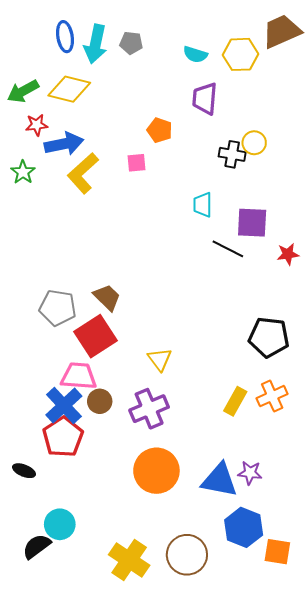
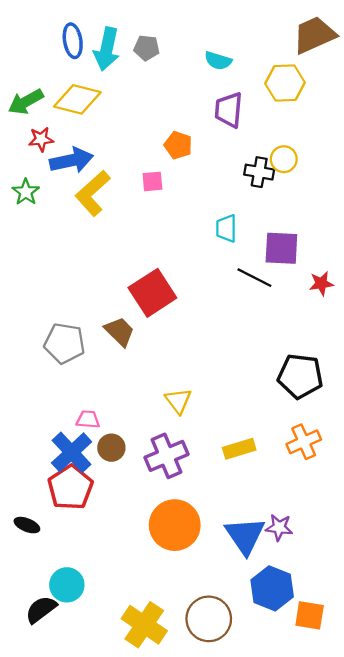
yellow hexagon: (241, 54) -> (285, 83), moved
red square: (95, 336) -> (152, 293), moved
pink trapezoid: (79, 376) -> (88, 420), size x0.6
yellow rectangle: (235, 401) -> (239, 449), moved, turned 44
blue triangle: (219, 480) -> (245, 536), turned 45

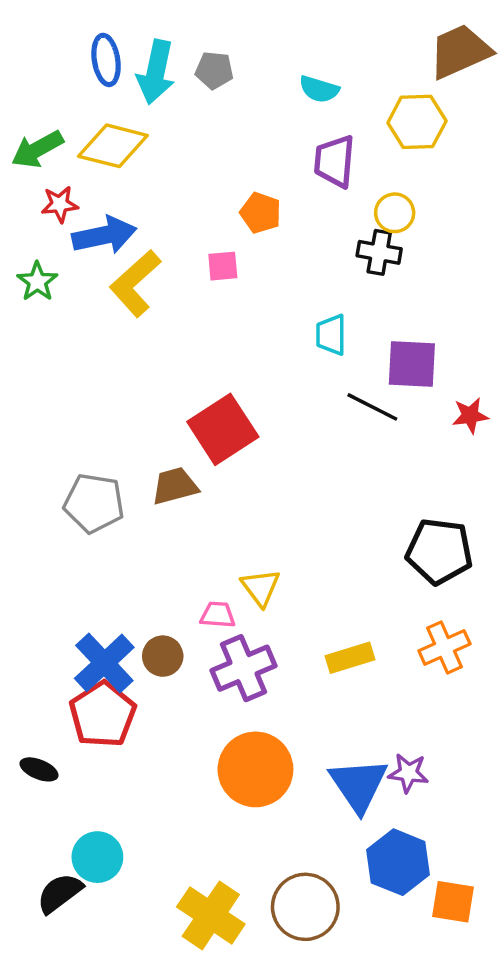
yellow circle: (284, 159) -> (395, 213), moved
brown trapezoid: (120, 332) -> (175, 486), turned -60
pink trapezoid: (88, 420) -> (218, 615), moved

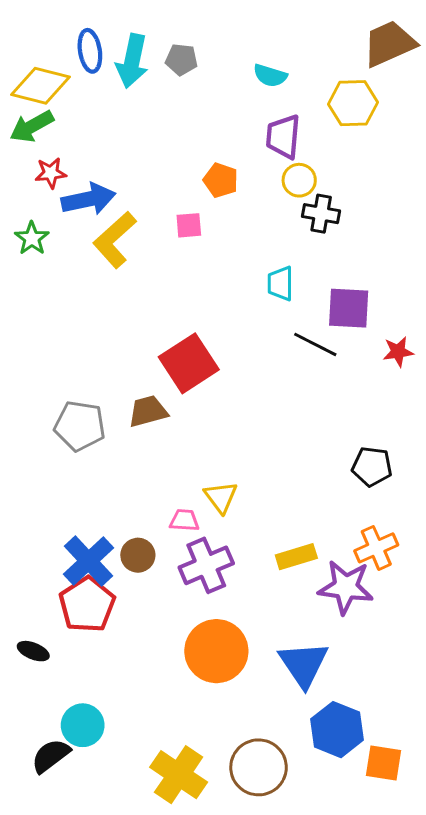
yellow diamond: (113, 146) -> (41, 86), moved
yellow circle: (395, 213) -> (299, 180), moved
black pentagon: (439, 551) -> (372, 467), size x0.7
purple star: (408, 773) -> (346, 587), moved, size x1.6

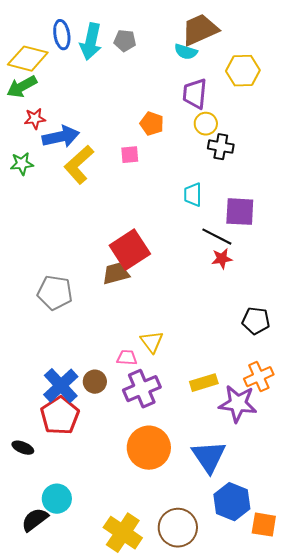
brown trapezoid: (389, 44) -> (200, 30), moved
green star: (32, 238) -> (22, 164), turned 30
red star: (398, 352) -> (222, 259), moved
brown trapezoid: (148, 411) -> (116, 274), moved

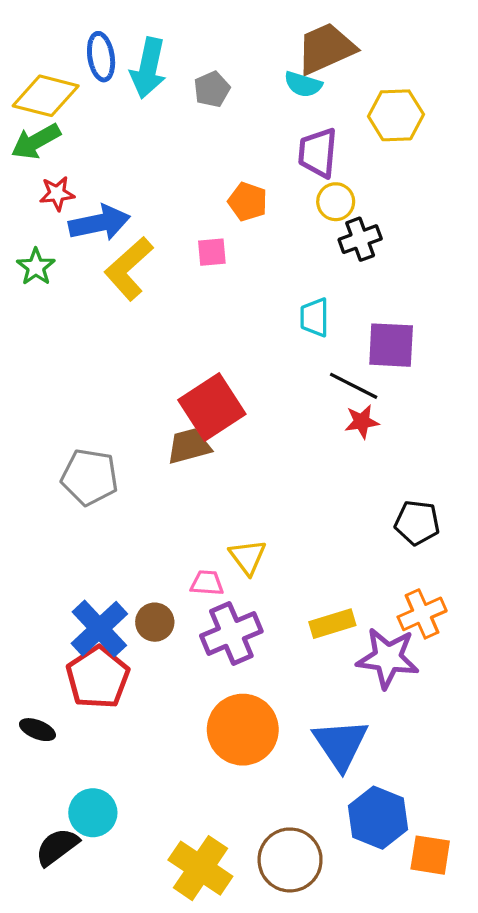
gray pentagon: (125, 41) -> (212, 89), moved, turned -30
black cross: (221, 147) -> (360, 239), turned -30
green star: (22, 164) -> (36, 267), turned -30

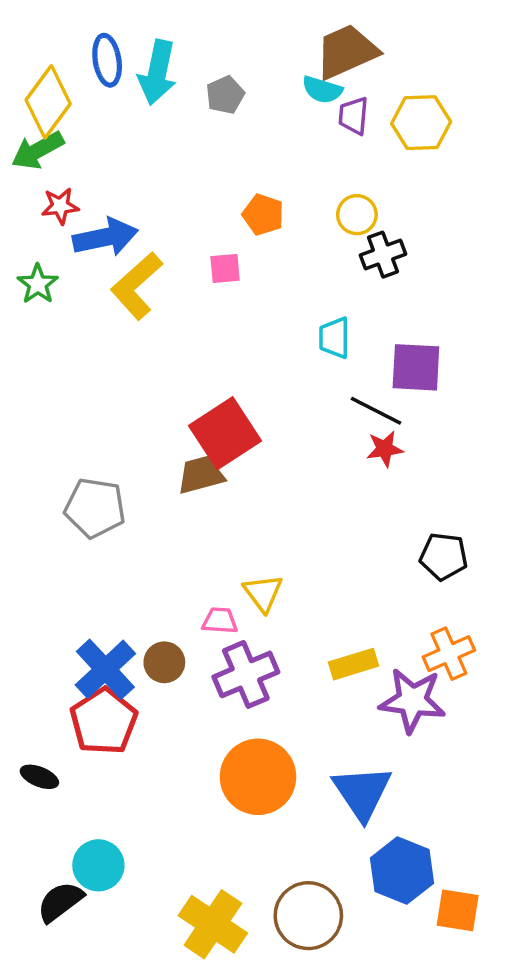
yellow diamond: (46, 96) -> (48, 102), turned -68
purple trapezoid: (318, 153) -> (353, 116), moved, size x0.7

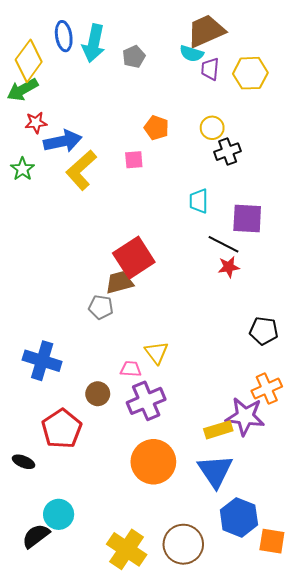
gray pentagon: (95, 508) -> (101, 307), moved, size x0.7
yellow rectangle: (353, 664) -> (218, 430), moved
blue cross: (105, 669) -> (42, 361), moved, turned -30

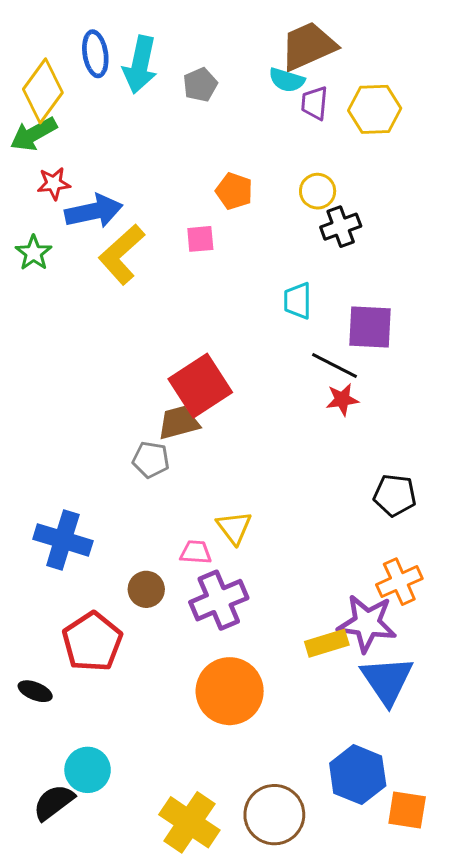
blue triangle: (215, 471) -> (387, 680), moved

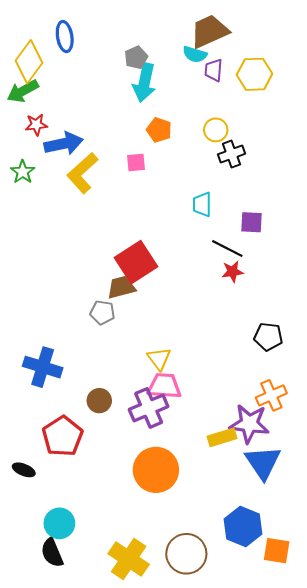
cyan arrow: (140, 65) -> (144, 83), moved
purple square: (370, 327) -> (251, 222), size x0.7
pink trapezoid: (196, 552) -> (164, 386), moved, size x1.6
black semicircle: (54, 802) -> (52, 553), moved, turned -76

